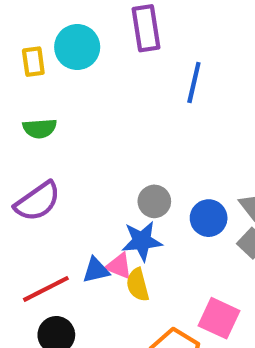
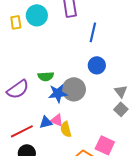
green semicircle: (40, 128) -> (46, 76), moved
gray circle: (154, 201) -> (74, 89), size x1.5
blue circle: (209, 218) -> (97, 65), moved
blue star: (142, 241) -> (58, 93), moved

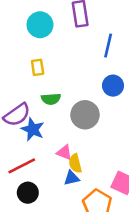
yellow rectangle: (16, 22) -> (38, 67), moved
blue star: (58, 93) -> (33, 129), moved, turned 30
blue triangle: (46, 122) -> (72, 178), moved

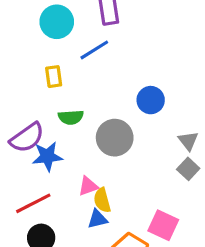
blue line: (108, 45) -> (94, 50), moved, turned 45
blue star: (33, 129) -> (47, 156), turned -30
pink triangle: (64, 153) -> (88, 186), turned -42

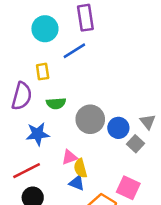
blue circle: (151, 100) -> (118, 128), moved
purple semicircle: (27, 138) -> (22, 96), moved, turned -40
gray square: (188, 169) -> (135, 144), moved
blue triangle: (97, 219) -> (77, 183), turned 35

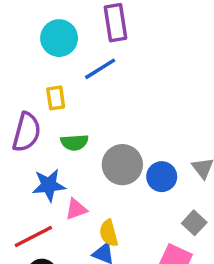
gray square: (135, 144) -> (194, 223), moved
pink triangle: (69, 157) -> (76, 209), moved

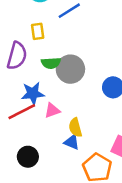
gray circle: (122, 165) -> (70, 69), moved
red line: (33, 237) -> (22, 112), moved

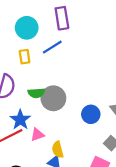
yellow rectangle: (38, 31) -> (25, 57), moved
blue star: (33, 93) -> (20, 120), turned -30

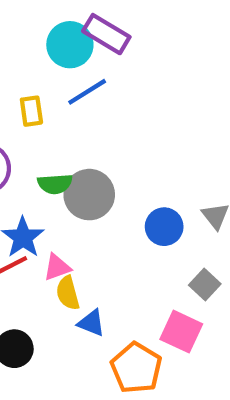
purple rectangle: (62, 18) -> (106, 34), turned -50
cyan circle: (27, 28) -> (70, 45), moved
yellow semicircle: (58, 150) -> (68, 293), moved

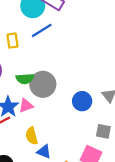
pink triangle: (57, 267) -> (26, 106), moved
gray square: (205, 284) -> (103, 131), turned -32

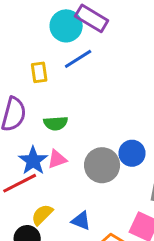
gray circle: (43, 84) -> (102, 165), moved
yellow semicircle: (32, 136) -> (42, 215), moved, turned 60

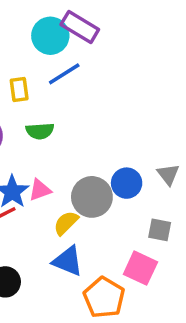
green semicircle: (56, 123) -> (40, 131), moved
yellow semicircle: (42, 215) -> (66, 223), moved
blue triangle: (81, 221) -> (68, 261), size x1.4

